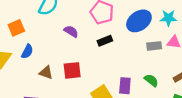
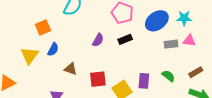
purple semicircle: (71, 31) -> (98, 40), moved, turned 88
red square: (72, 70) -> (98, 79), moved

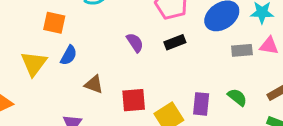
orange square: (43, 27) -> (54, 23), turned 35
purple semicircle: (98, 40) -> (135, 43), turned -64

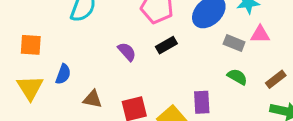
orange square: (54, 23) -> (31, 45), moved
gray rectangle: (242, 50) -> (234, 43), turned 36
green semicircle: (237, 97) -> (237, 77), moved

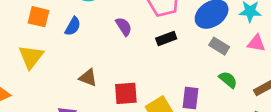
gray rectangle: (234, 43) -> (219, 46), moved
purple semicircle: (127, 52) -> (124, 27), moved
blue semicircle: (63, 74) -> (73, 26), moved

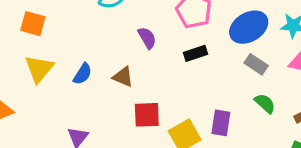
orange square: (38, 17) -> (33, 24), moved
blue semicircle: (73, 26) -> (83, 74), moved
brown triangle: (88, 78) -> (123, 77), moved

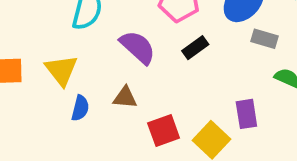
purple semicircle: (147, 38) -> (138, 47), size x1.5
yellow triangle: (39, 69) -> (61, 70), moved

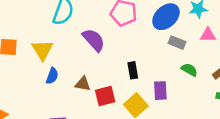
black rectangle: (195, 48) -> (133, 70), moved, turned -70
brown triangle: (125, 97) -> (83, 84), moved

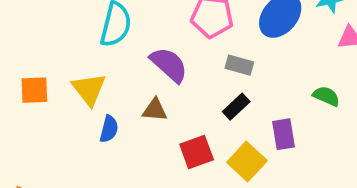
gray rectangle: (177, 43) -> (239, 65), moved
black rectangle: (133, 70) -> (236, 107), turned 63
brown triangle: (83, 84) -> (155, 110), moved

